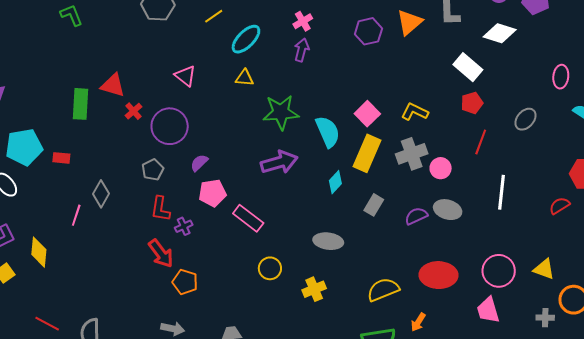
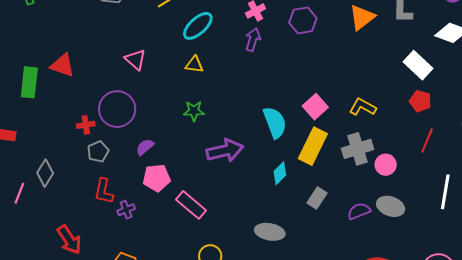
purple hexagon: (368, 31) -> (303, 20), moved
red pentagon: (472, 103) -> (420, 101), turned 30
red cross: (134, 111) -> (86, 125), moved, turned 30
green star: (281, 112) -> (194, 111), moved, size x0.6
red arrow: (161, 254) -> (69, 240), moved

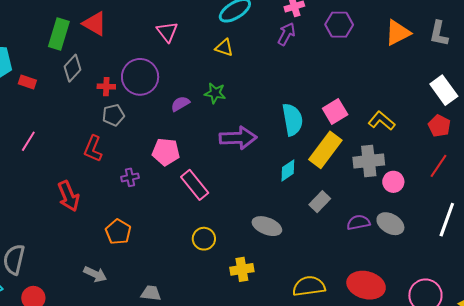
purple semicircle: (145, 147) -> (180, 104), moved
gray diamond: (45, 173) -> (72, 68), moved
red L-shape: (104, 191) -> (93, 149), moved

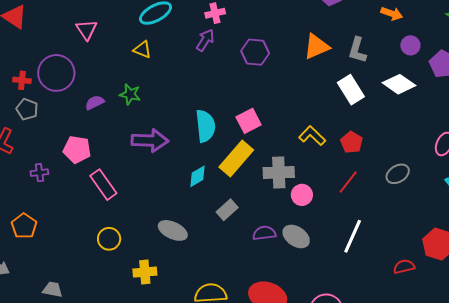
purple hexagon: (339, 25) -> (255, 52), moved
white rectangle: (444, 90) -> (351, 90), moved
gray pentagon: (113, 115) -> (27, 109), turned 30
yellow L-shape: (382, 121) -> (312, 136), moved

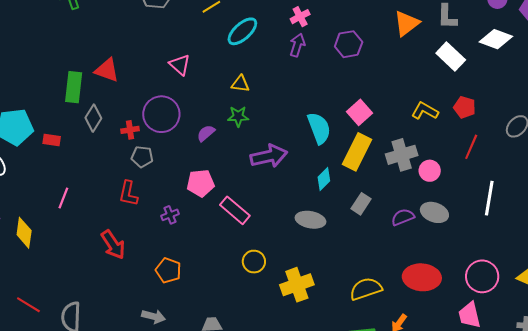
yellow triangle: (142, 50) -> (240, 84), moved
gray ellipse: (173, 230) -> (310, 220), moved
yellow cross: (145, 272) -> (297, 285), size x1.4

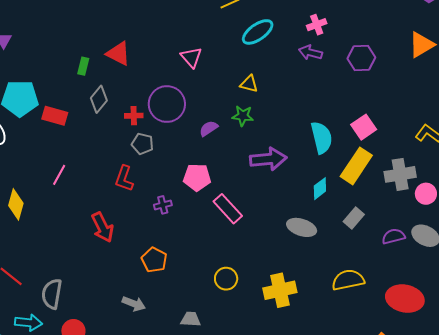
purple arrow: (297, 45) -> (310, 53), turned -100
green rectangle: (74, 87) -> (83, 66), size x0.6
red rectangle: (52, 140) -> (55, 116), size x1.4
yellow circle: (254, 262) -> (226, 279), moved
yellow semicircle: (366, 289) -> (348, 280), moved

